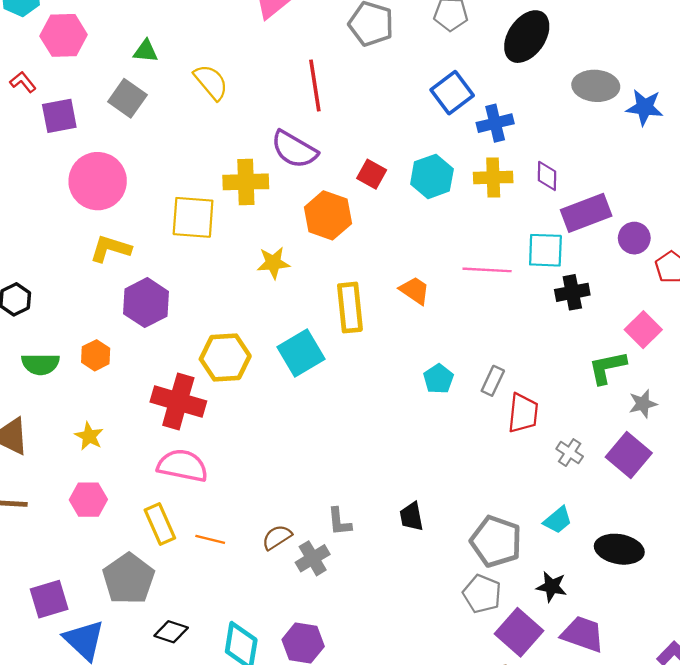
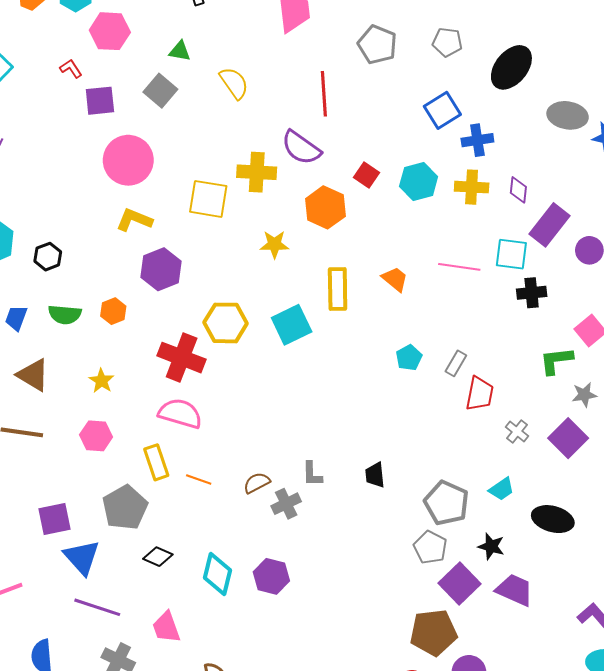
purple rectangle: (586, 213) -> (550, 225), turned -36

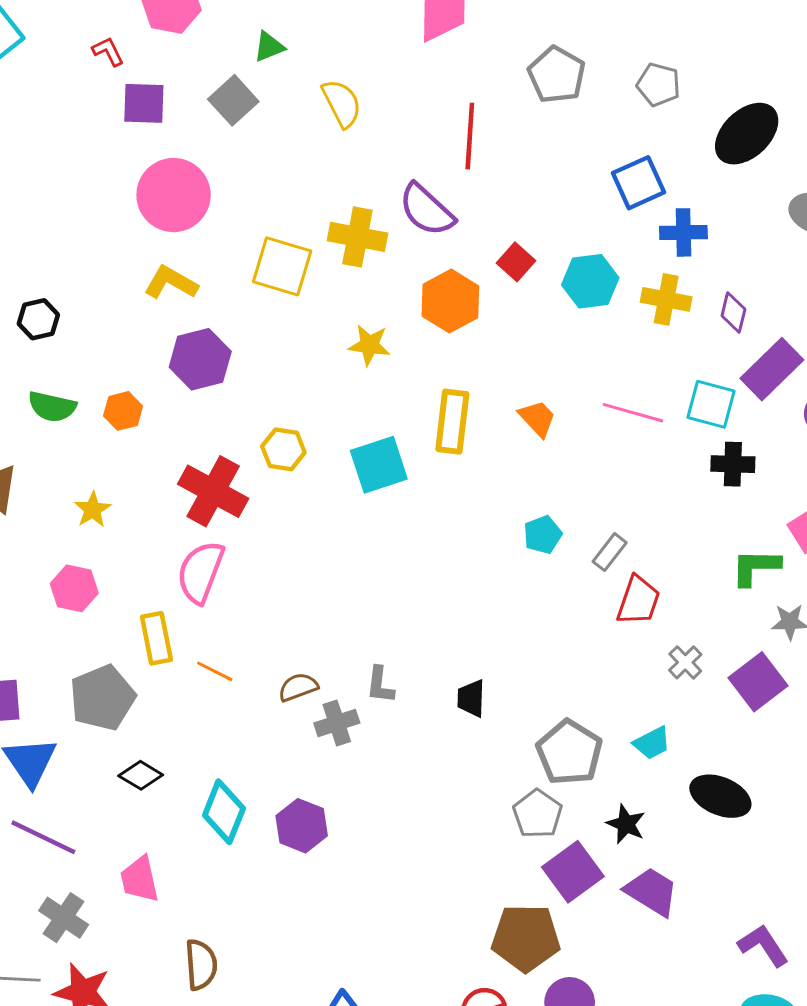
green triangle: (180, 51) -> (269, 47), turned -40
yellow hexagon: (226, 323) -> (283, 449), size x0.7
pink semicircle: (180, 413) -> (201, 572), turned -93

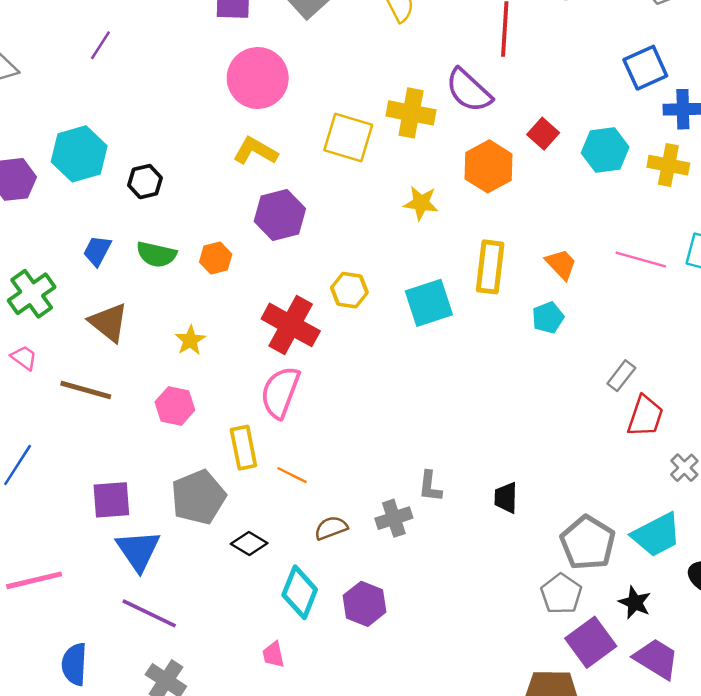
cyan pentagon: (543, 535) -> (548, 318), moved
brown semicircle: (298, 687) -> (331, 528), moved
cyan trapezoid: (652, 743) -> (657, 535), size x1.6
black diamond: (141, 775) -> (249, 543), moved
pink trapezoid: (140, 879) -> (274, 655), moved, size x0.7

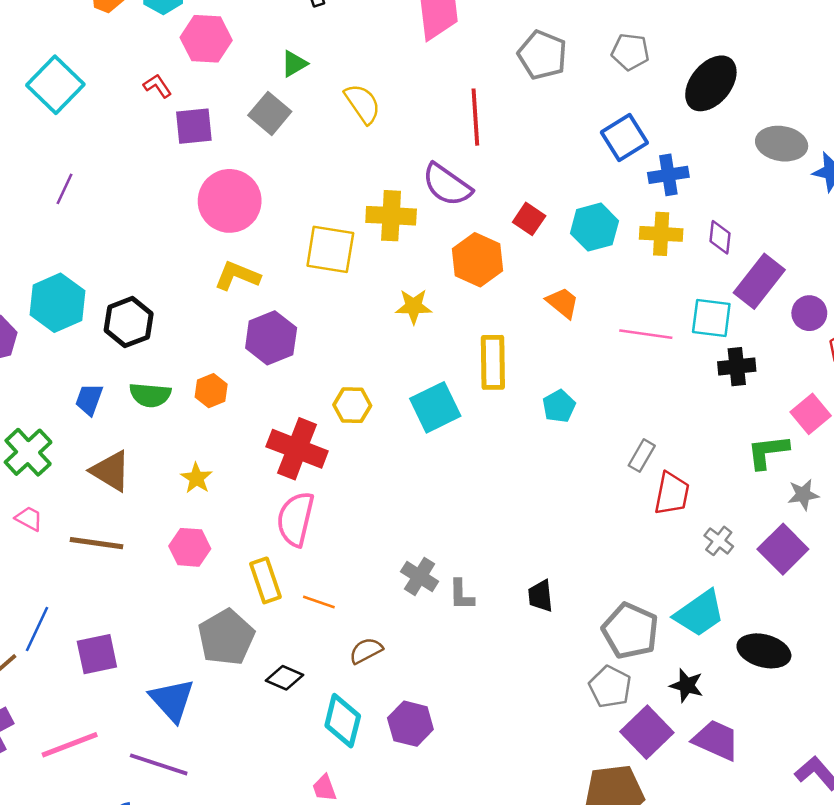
black hexagon: (145, 182) -> (129, 322), size x1.4
orange trapezoid: (561, 264) -> (563, 303), moved
purple square: (111, 500) -> (97, 654), moved
gray cross: (394, 518) -> (420, 576), moved, turned -32
purple line: (149, 613) -> (159, 764), moved

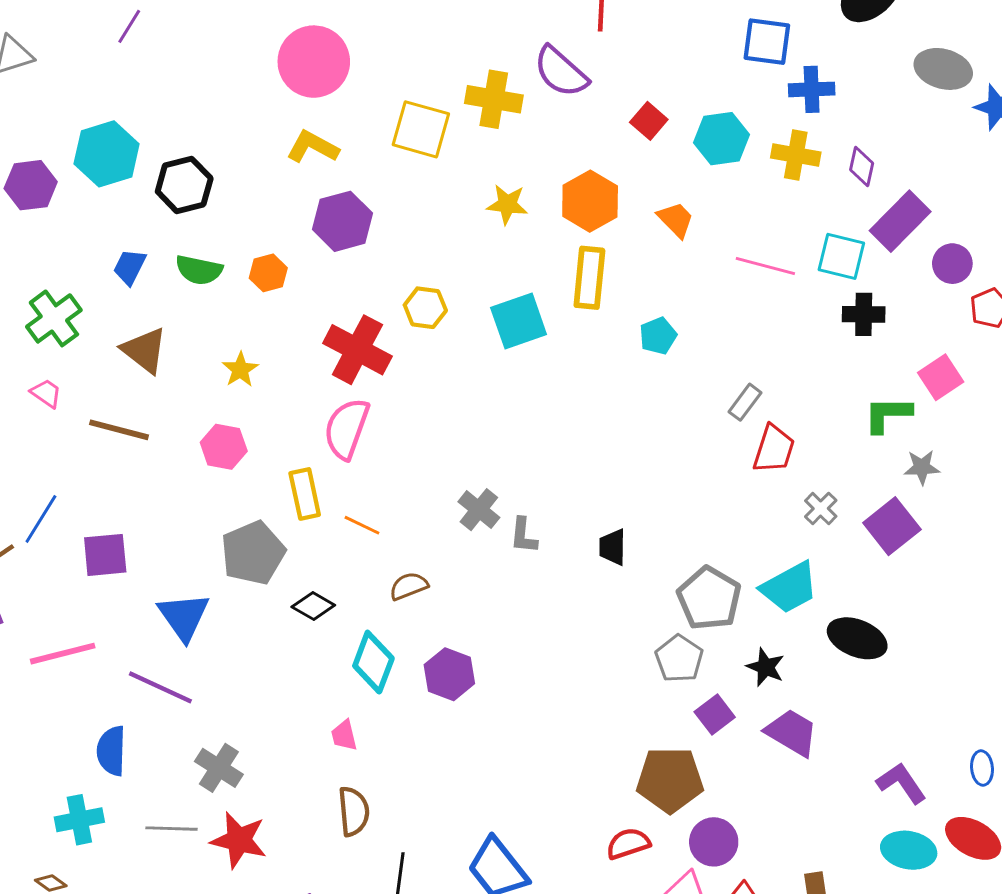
blue square: (624, 138) -> (767, 42), turned 33
orange hexagon: (478, 260) -> (590, 201), moved
purple square: (647, 732) -> (715, 715), size x0.7

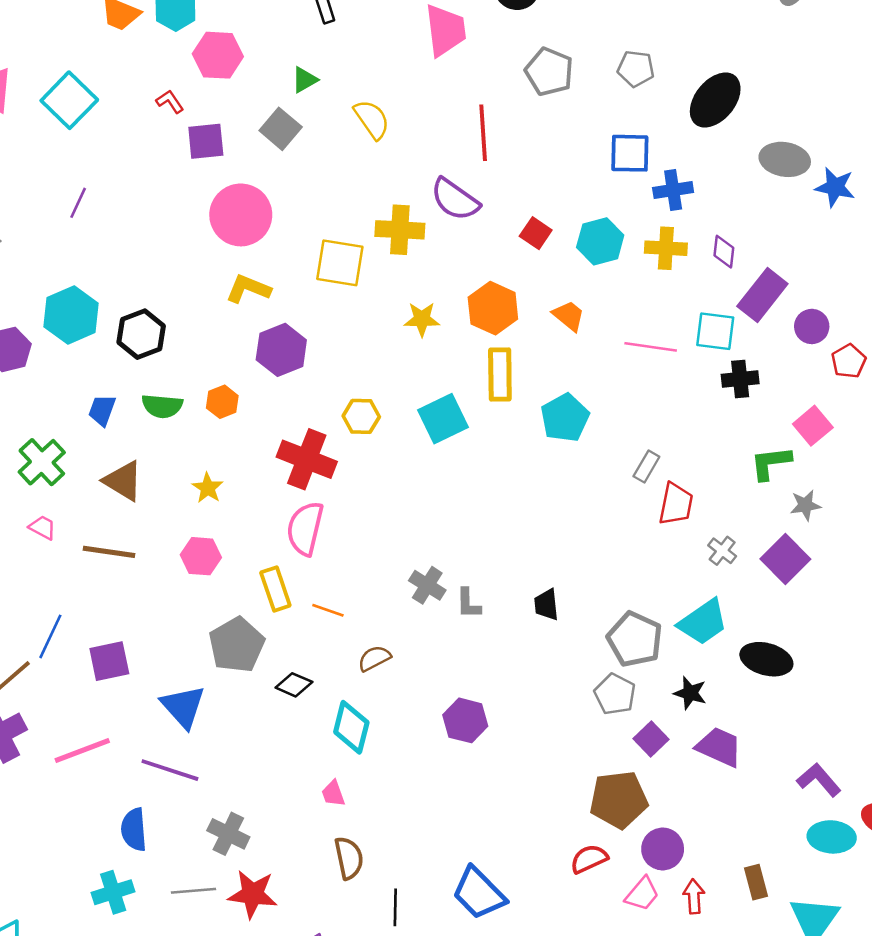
cyan pentagon: (658, 336) -> (565, 418), size x1.5
purple hexagon: (449, 674) -> (465, 720), moved

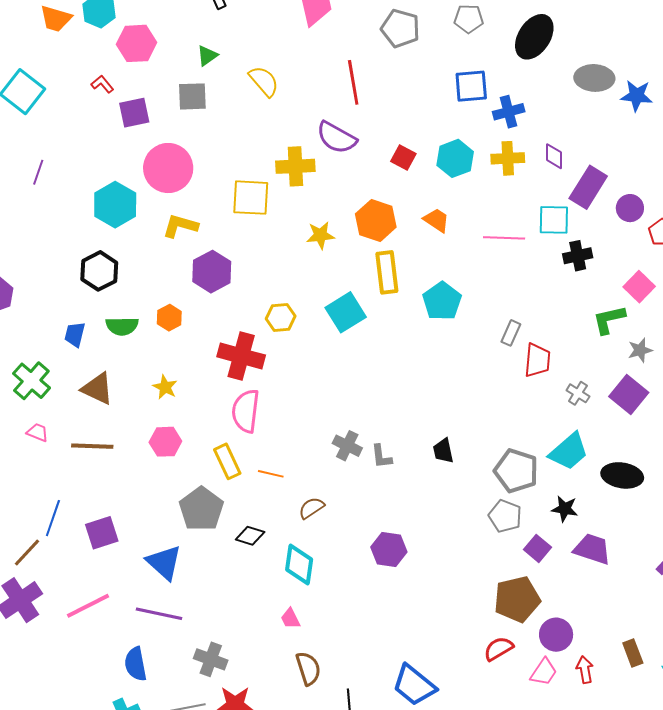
gray square: (281, 129) -> (192, 96), turned -36
cyan hexagon: (71, 315) -> (115, 205), moved

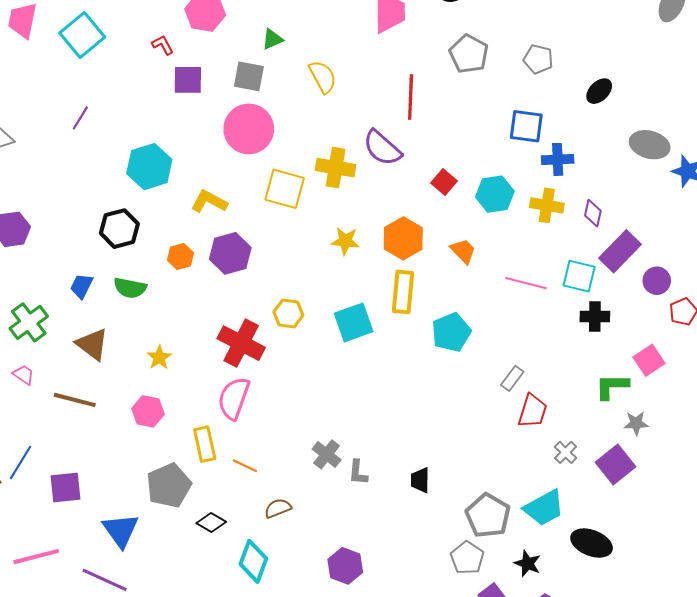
black ellipse: (534, 37) -> (599, 91), size x0.6
pink circle: (168, 168) -> (249, 129), moved
orange hexagon: (169, 318) -> (180, 256), moved

